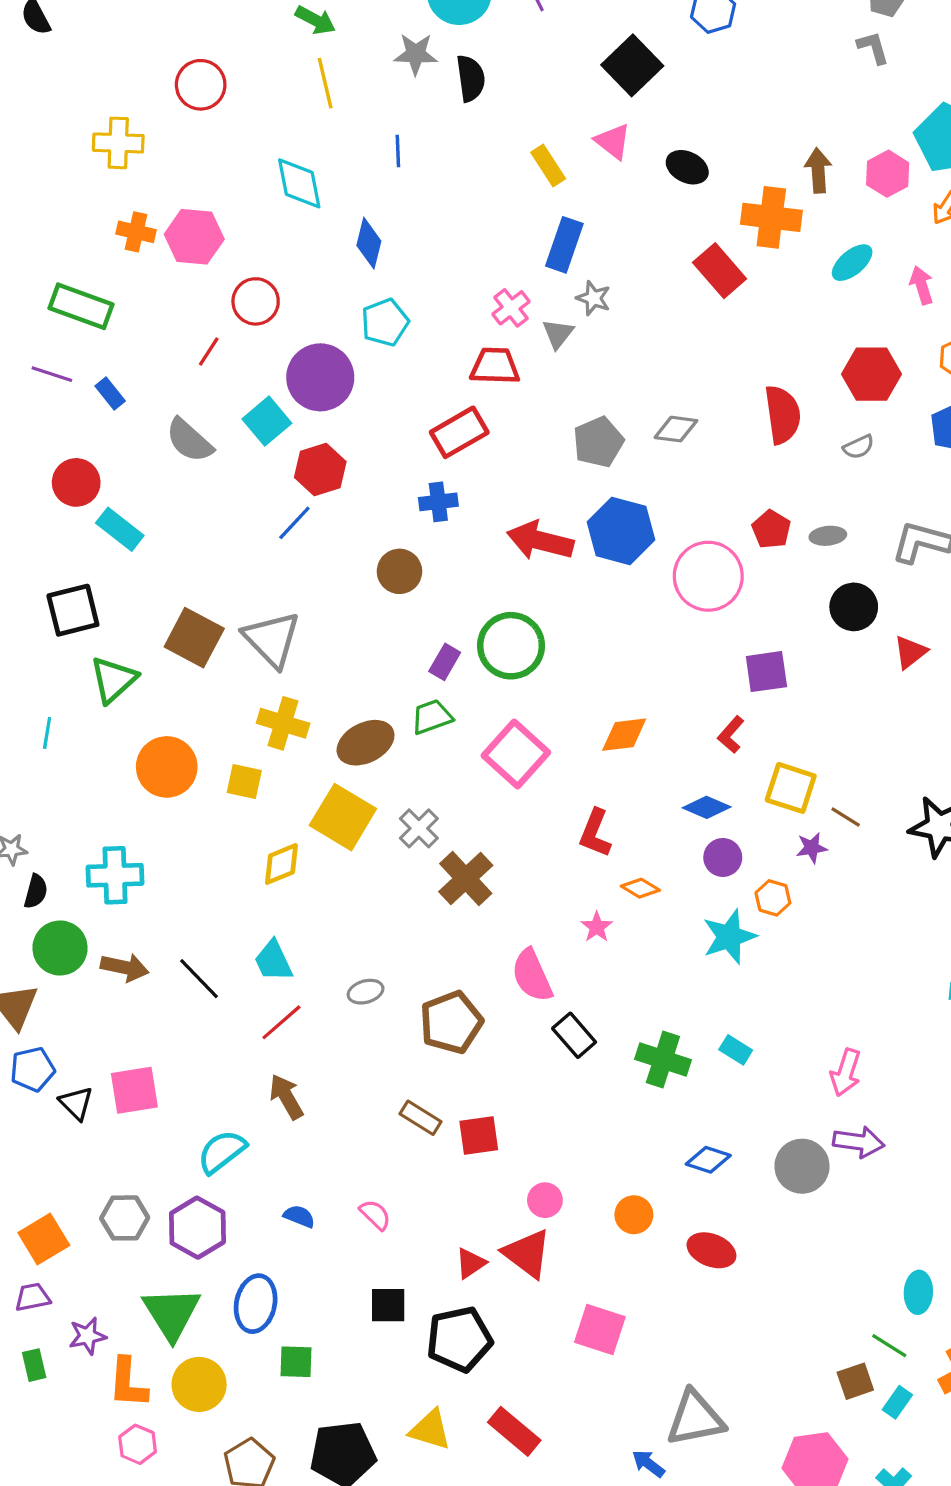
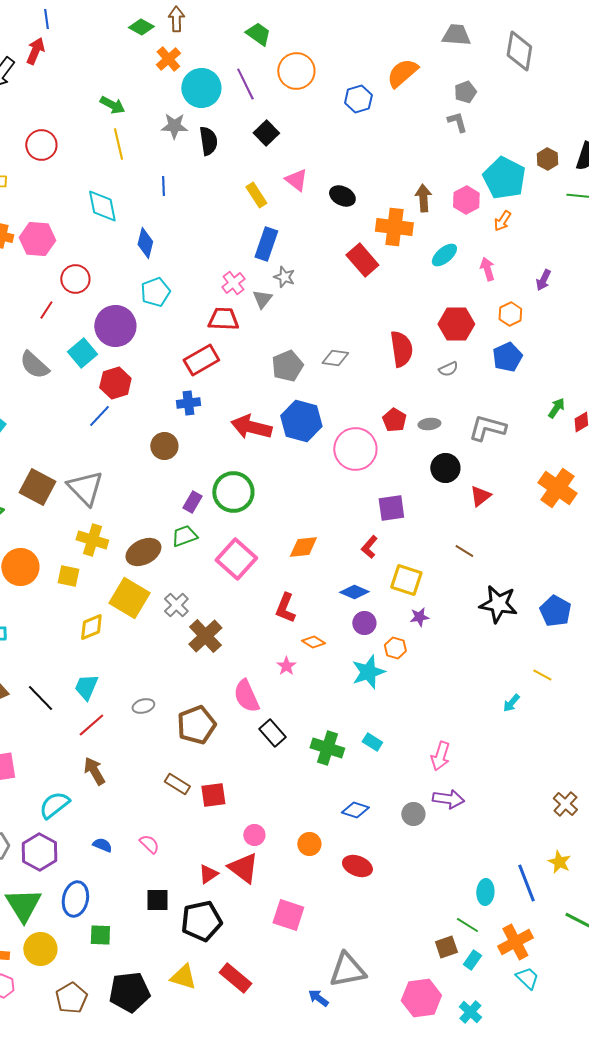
black square: (632, 65) -> (266, 133), moved, size x0.7
brown line: (846, 817) -> (464, 551), moved
cyan trapezoid: (273, 961) -> (86, 687), turned 48
gray circle: (802, 1166) -> (413, 814), size x0.7

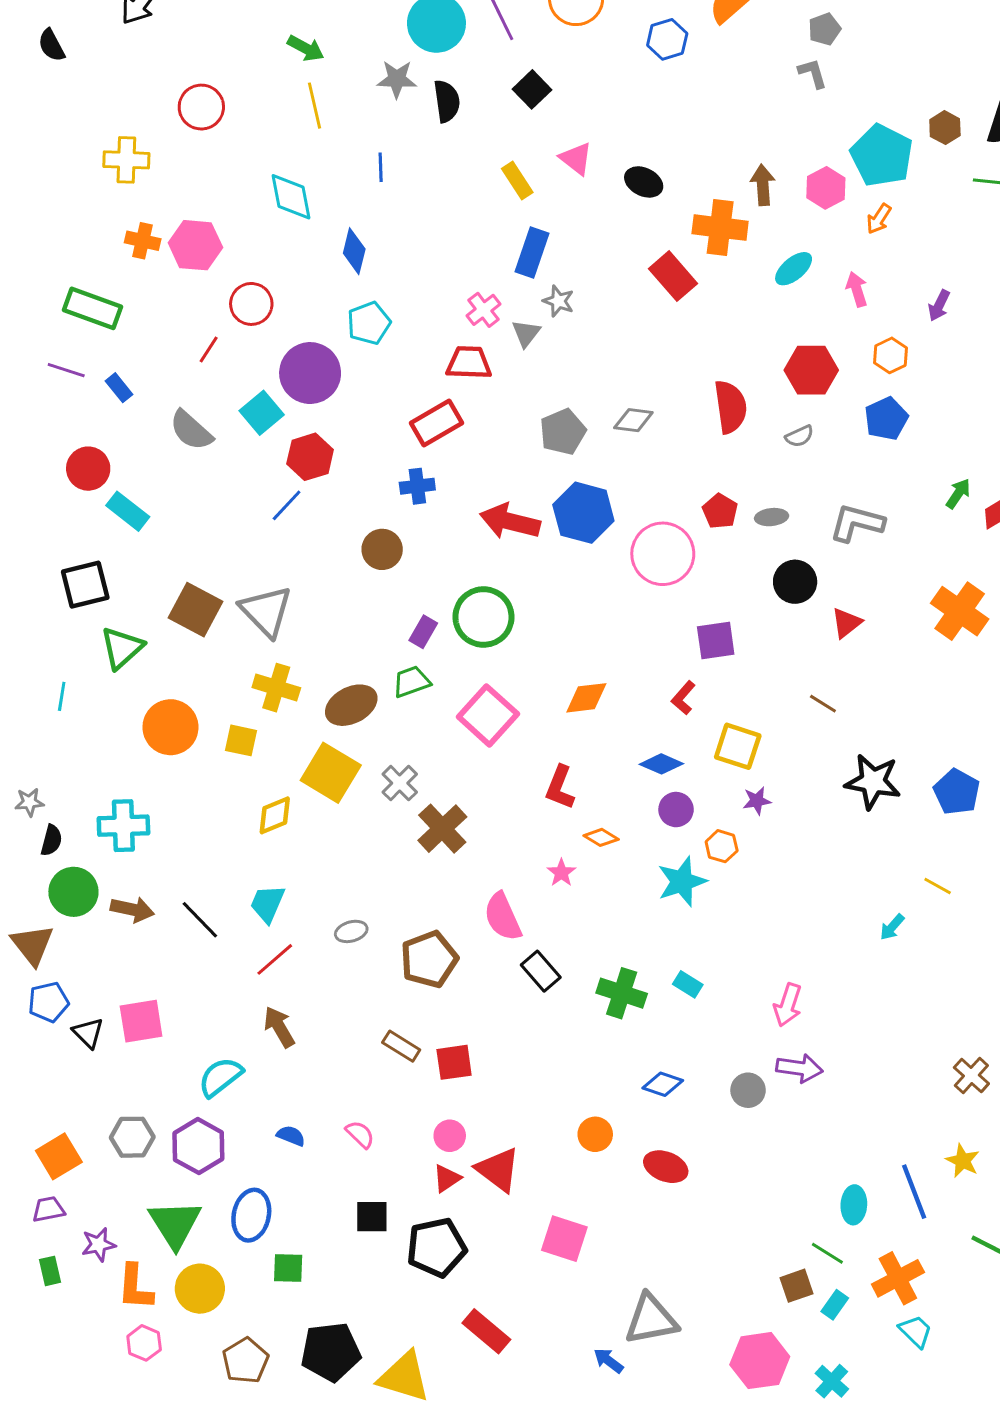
pink circle: (254, 835) -> (450, 1136), moved
yellow triangle: (183, 977) -> (404, 1377), moved, size x1.4

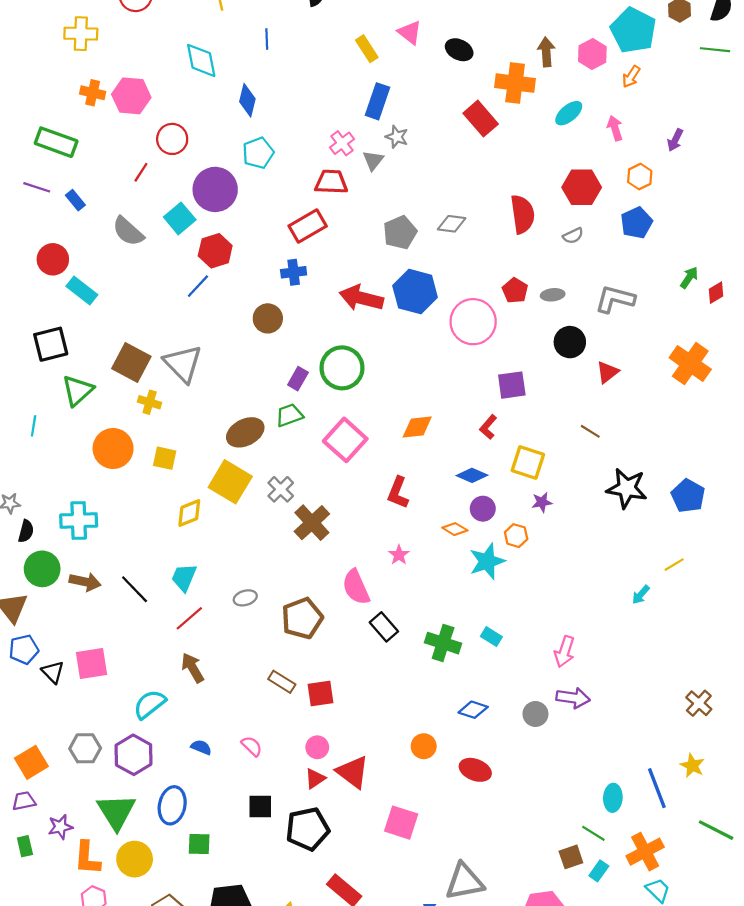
yellow cross: (276, 688) -> (150, 402), moved, size x0.7
orange diamond: (601, 837) -> (455, 529), moved
yellow line: (938, 886) -> (674, 565), turned -60

